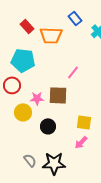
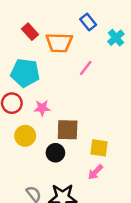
pink line: (73, 72) -> (86, 68), moved
brown square: (58, 95) -> (68, 130), moved
pink star: (37, 98) -> (42, 108), moved

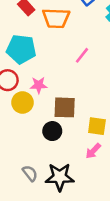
pink line: (86, 68) -> (82, 55), moved
yellow circle: (25, 136) -> (22, 102), moved

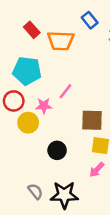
pink line: (82, 55) -> (65, 91), moved
brown square: (65, 107) -> (92, 120), moved

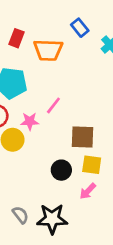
red rectangle: (32, 30) -> (17, 38), turned 63
black circle: (57, 150) -> (61, 170), moved

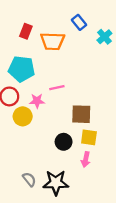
pink line: (53, 105) -> (57, 88), turned 40
pink arrow: (88, 191) -> (86, 159), turned -32

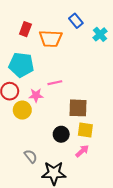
pink arrow: (86, 159) -> (82, 151), turned -144
gray semicircle: (29, 179) -> (31, 156), moved

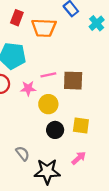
brown square: (78, 108) -> (73, 81), moved
yellow circle: (22, 110) -> (48, 104), moved
pink arrow: (82, 151) -> (79, 158), moved

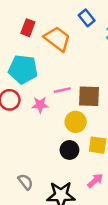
orange trapezoid: (44, 28) -> (57, 39), turned -145
yellow circle: (48, 104) -> (76, 122), moved
gray semicircle: (23, 154) -> (25, 182), moved

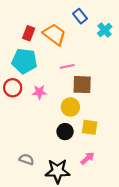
red rectangle: (28, 28) -> (29, 33), moved
pink line: (62, 90) -> (67, 66), moved
gray semicircle: (25, 182) -> (27, 159), turned -32

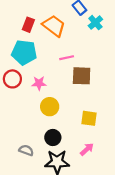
cyan cross: (105, 30) -> (95, 23), moved
yellow circle: (70, 107) -> (50, 107), moved
black circle: (65, 132) -> (53, 138), moved

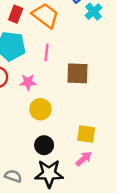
pink line: (67, 58) -> (47, 52), moved, turned -72
yellow square: (89, 118) -> (86, 134), moved
gray semicircle: (26, 150) -> (13, 176), moved

